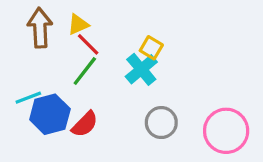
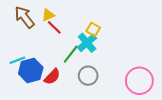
brown arrow: (40, 28) -> (24, 17), turned -35
green line: (85, 71) -> (71, 54), moved
gray circle: (161, 123) -> (88, 76), moved

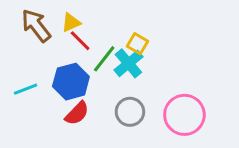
green line: (71, 54) -> (104, 59), moved
blue hexagon: (31, 70) -> (71, 82), moved
pink circle: (139, 81) -> (184, 115), moved

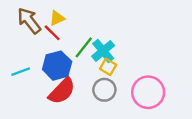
red line: (80, 41) -> (52, 33), moved
yellow square: (138, 44) -> (108, 67), moved
red semicircle: (77, 113) -> (62, 91), size x1.4

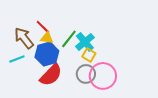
yellow triangle: (57, 18) -> (47, 38), moved, turned 32
brown arrow: (29, 21) -> (24, 38), moved
pink circle: (148, 92) -> (103, 76), moved

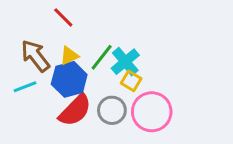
red line: (43, 27) -> (63, 17), moved
yellow triangle: (47, 38) -> (69, 56), turned -32
gray circle: (86, 74) -> (112, 110), moved

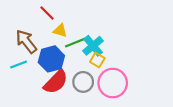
yellow triangle: (69, 56) -> (60, 30), moved, turned 40
green line: (102, 57) -> (75, 43), turned 30

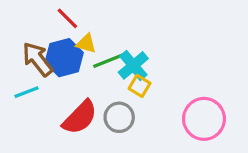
blue hexagon: (51, 59) -> (64, 58), moved
pink circle: (113, 83) -> (204, 119), moved

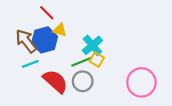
green line: (108, 61) -> (82, 62), moved
cyan line: (26, 92) -> (30, 64), moved
red semicircle: (80, 117) -> (55, 81), turned -92

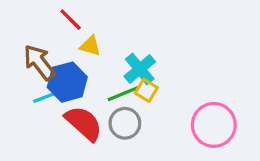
blue hexagon: (45, 40) -> (67, 82), moved

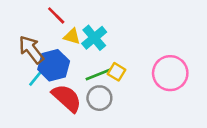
cyan cross: (140, 69) -> (94, 38), moved
cyan line: (46, 97) -> (37, 77), turned -30
pink circle: (214, 125) -> (170, 73), moved

